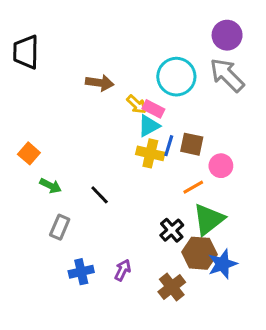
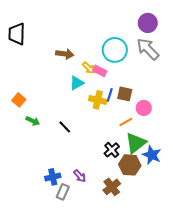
cyan triangle: (149, 126) -> (77, 83), moved
gray rectangle: (60, 227) -> (63, 192), moved
blue star: (222, 264) -> (152, 155), moved, turned -30
purple arrow: (123, 270) -> (80, 176), turned 112

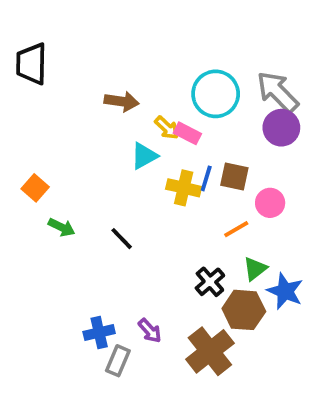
purple circle: (148, 23) -> (281, 128), moved
green triangle: (136, 143) -> (255, 269), size x0.6
brown cross: (112, 187) -> (210, 351), size x1.4

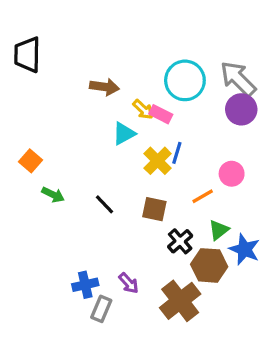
brown square: (234, 177) -> (154, 209), moved
yellow cross: (184, 188) -> (158, 161), turned 32

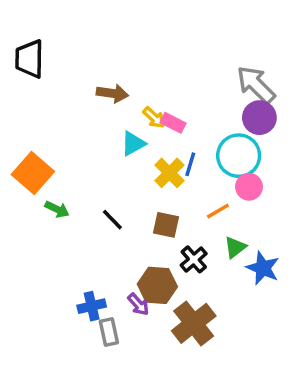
cyan circle: (185, 80) -> (239, 156), moved
orange square: (30, 161) -> (33, 173), size x1.6
brown hexagon: (209, 265) -> (157, 285), moved
gray rectangle: (101, 309) -> (109, 332), turned -35

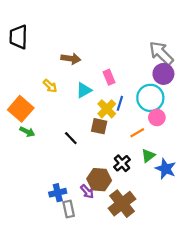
yellow arrow: (154, 118) -> (50, 86), moved
pink rectangle: (173, 123) -> (109, 77), turned 40
green arrow: (57, 209) -> (27, 132), moved
brown square: (166, 225) -> (99, 126), moved

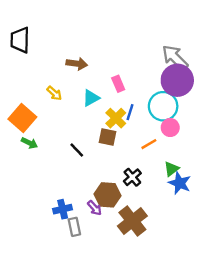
purple circle: (163, 74) -> (177, 80), size x1.4
green triangle: (148, 156) -> (171, 169), moved

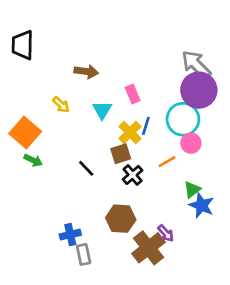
cyan triangle: (91, 98) -> (102, 110), turned -30
brown square: (108, 137) -> (121, 154), turned -30
black cross: (132, 177) -> (133, 175), moved
purple arrow: (95, 208) -> (166, 233), moved

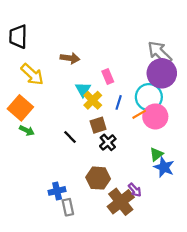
yellow arrow: (61, 105) -> (32, 74), moved, size x1.6
yellow cross: (130, 132) -> (93, 100), moved
pink circle: (191, 143) -> (155, 116), size x1.5
orange line: (167, 162) -> (139, 114), moved

